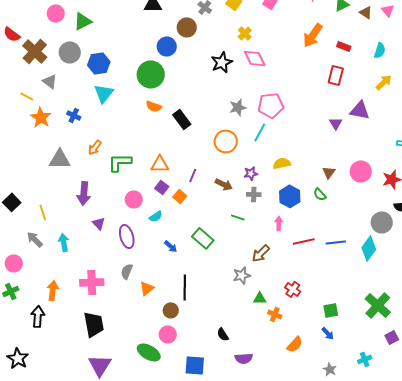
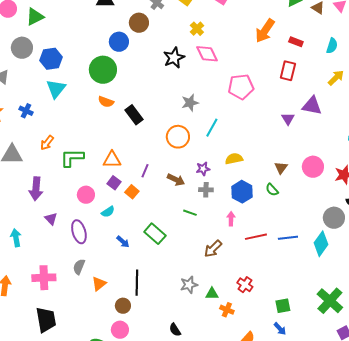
pink pentagon: (271, 105) -> (241, 87), moved
gray star: (242, 275) -> (189, 285), moved

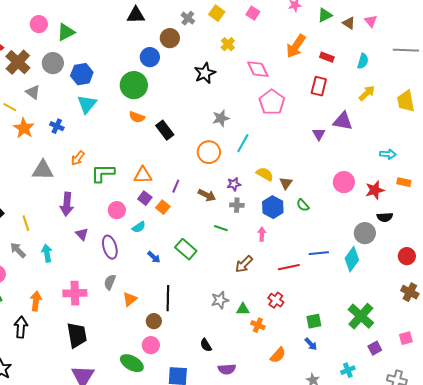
pink diamond: (207, 54) -> (258, 69), moved
pink pentagon: (241, 87) -> (272, 102), turned -30
yellow semicircle: (234, 159) -> (265, 174), turned 42
brown triangle: (281, 168) -> (286, 183), moved
red line: (256, 237) -> (289, 267), moved

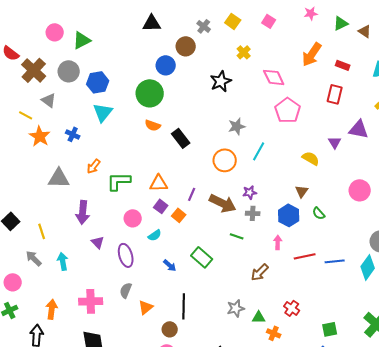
yellow semicircle: (265, 174) -> (311, 158), moved
brown arrow: (207, 195) -> (223, 203), size x1.5
red line: (289, 267) -> (305, 256), moved

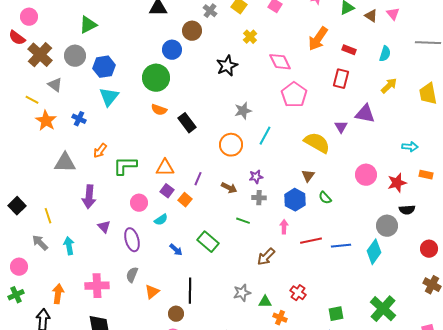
pink circle: (55, 32) -> (29, 17), moved
yellow semicircle: (311, 158) -> (317, 143), size x1.5
brown arrow: (223, 203) -> (229, 188), size x0.6

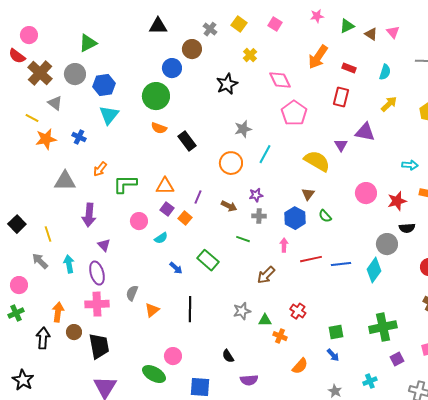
orange star: (46, 121) -> (46, 139), turned 30
purple ellipse: (132, 240) -> (97, 273), moved
green cross: (383, 309) -> (383, 327), turned 36
brown circle: (176, 314) -> (74, 332), moved

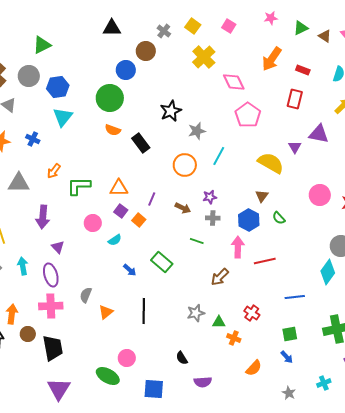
yellow cross: (250, 55) -> (204, 57), size x1.6
black star: (227, 84) -> (171, 111), moved
pink arrow: (284, 245) -> (238, 247), size x1.5
blue line: (341, 264) -> (295, 297), moved

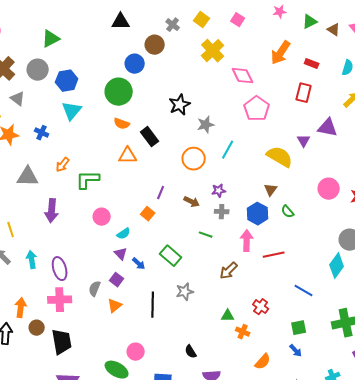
orange triangle: (119, 188) -> (128, 156), moved
purple square: (121, 211) -> (117, 280), moved
purple triangle: (58, 247) -> (121, 254), moved
blue line: (295, 297) -> (304, 291), turned 36
gray star: (196, 313) -> (185, 292), moved

